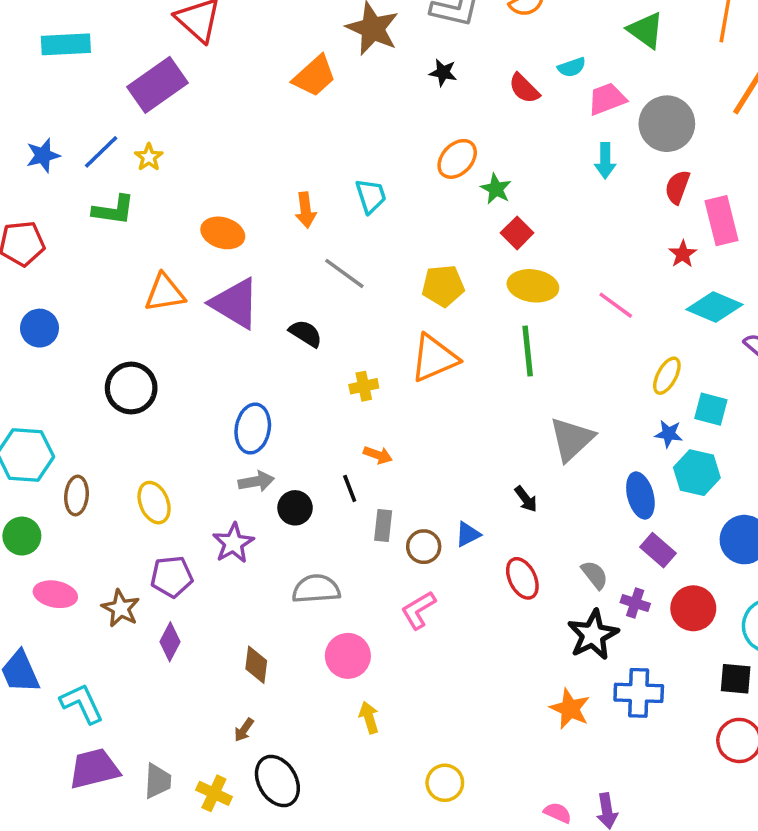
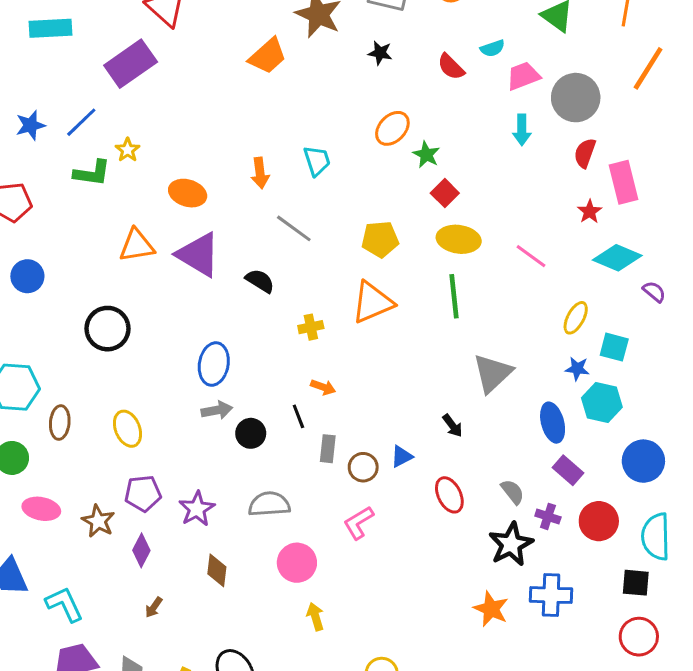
yellow star: (149, 157) -> (128, 150), moved
purple star: (233, 543) -> (197, 509), moved
brown arrow: (244, 730) -> (154, 607), moved

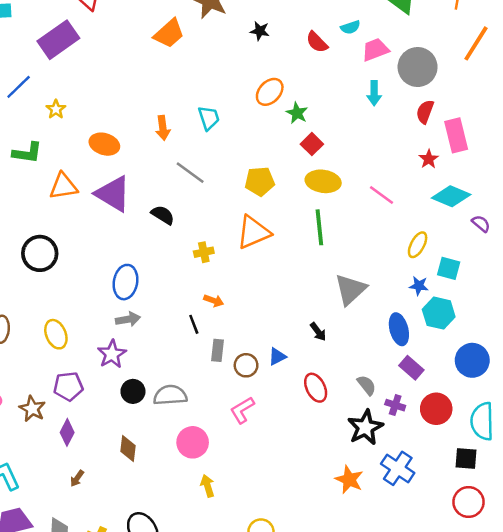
green L-shape: (92, 173) -> (27, 153), moved
black circle: (251, 433) -> (133, 391), moved
purple star: (197, 509) -> (112, 354), moved
blue cross: (551, 595) -> (398, 468), turned 32

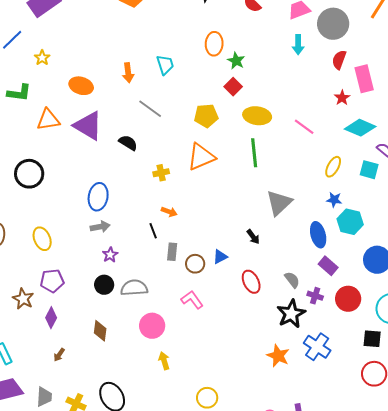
orange ellipse: (270, 92) -> (214, 44), turned -40
red square: (312, 144) -> (233, 87), moved
cyan square: (449, 268) -> (369, 170), moved
purple star: (112, 354) -> (110, 255), moved, size x0.7
pink L-shape: (242, 410) -> (192, 300), turned 85

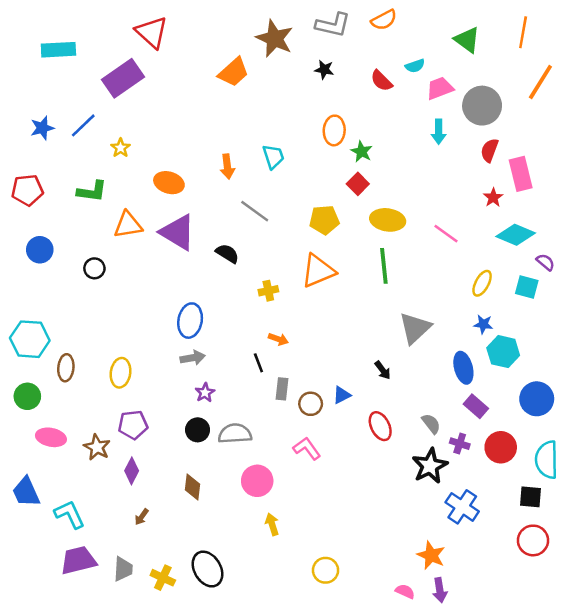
black circle: (29, 174) -> (94, 268), moved, size x0.6
yellow ellipse: (42, 239) -> (121, 373), turned 30
orange star: (278, 356) -> (431, 555), moved

